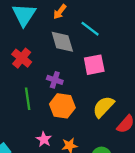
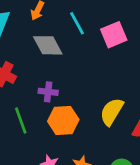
cyan line: (90, 29) -> (77, 23), turned 36
pink square: (94, 65) -> (114, 35), moved

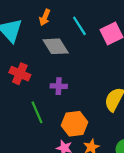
orange hexagon: (63, 120) -> (74, 124), moved

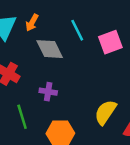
orange arrow: (45, 17) -> (32, 23), moved

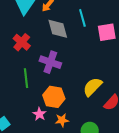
purple cross: (48, 92) -> (50, 62), size x1.5

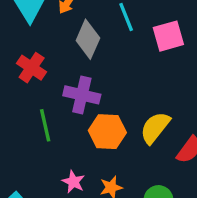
gray diamond: (58, 29) -> (88, 39), turned 45
orange hexagon: (54, 97) -> (107, 132), moved

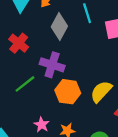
green line: (45, 125) -> (25, 84), turned 60

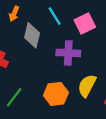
purple cross: (52, 65) -> (68, 53), moved

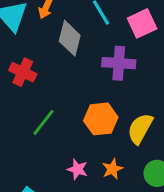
yellow semicircle: (87, 86) -> (140, 129), moved

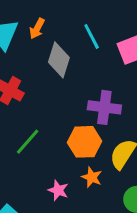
purple cross: (119, 63) -> (104, 107), moved
orange star: (112, 169) -> (92, 177), moved, turned -30

